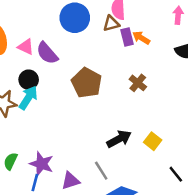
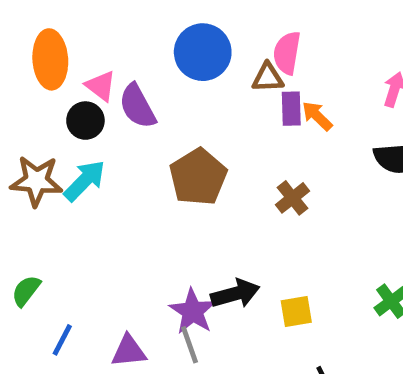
black circle: (29, 80) -> (85, 121), moved
yellow square: (153, 141) -> (296, 311), turned 30
purple star: (42, 164) -> (193, 311), moved

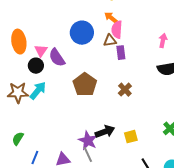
pink triangle: (101, 86) -> (41, 51), turned 32
orange arrow: (317, 116) -> (111, 18), moved

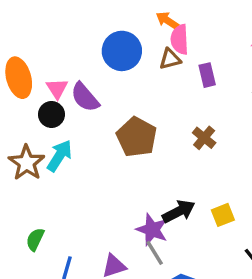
purple rectangle: (121, 53) -> (207, 75), moved
brown star: (18, 93) -> (27, 163), turned -30

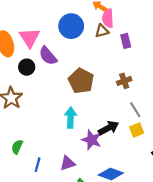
pink triangle: (57, 89) -> (30, 38), moved, size x1.5
brown cross: (204, 138) -> (124, 81), turned 32
cyan arrow: (59, 156) -> (71, 118), moved, turned -30
gray line: (155, 253) -> (135, 110), moved

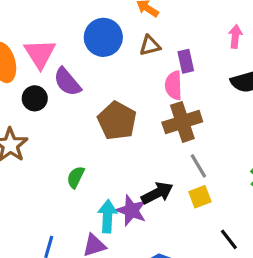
pink semicircle: (108, 18) -> (174, 85), moved
brown cross: (124, 81) -> (182, 122), size x1.6
cyan arrow: (71, 118) -> (107, 216), moved
green semicircle: (17, 147) -> (76, 177), moved

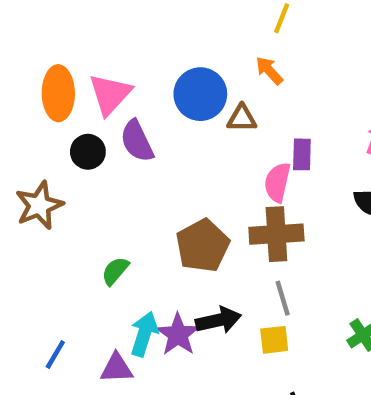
brown triangle: (150, 46) -> (242, 118), moved
brown pentagon: (117, 121) -> (202, 246), moved

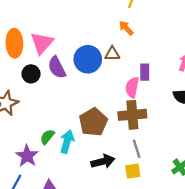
blue circle: (200, 94) -> (88, 59), moved
cyan arrow: (144, 334) -> (67, 142), moved
purple star: (178, 334) -> (27, 156), moved

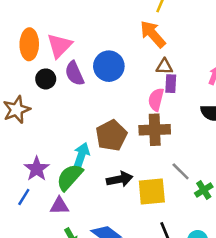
orange arrow: (126, 28) -> (153, 34), size x1.6
brown triangle: (112, 54) -> (164, 67), moved
green semicircle: (47, 137) -> (70, 177), moved, size x1.6
gray line: (137, 149) -> (181, 171), moved, turned -30
yellow square: (133, 171) -> (152, 192), size x1.6

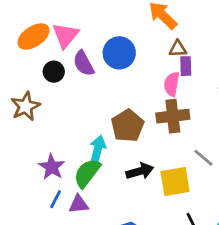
orange ellipse: (29, 44) -> (34, 36), turned 60
blue line: (24, 197) -> (56, 199), moved

